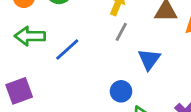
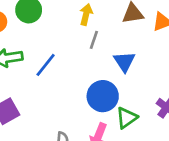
blue circle: (121, 91) -> (103, 96), size x1.5

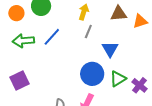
blue line: (46, 65) -> (52, 37), moved
green triangle: (127, 118) -> (118, 79), moved

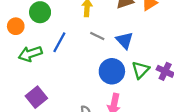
gray line: (88, 31) -> (97, 36), moved, turned -72

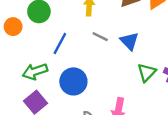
green arrow: (30, 54) -> (35, 71), moved
blue circle: (112, 71) -> (73, 81), moved

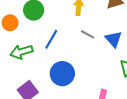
green arrow: (35, 71) -> (21, 52), moved

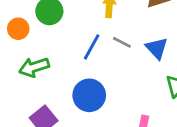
blue line: (51, 39) -> (92, 47), moved

